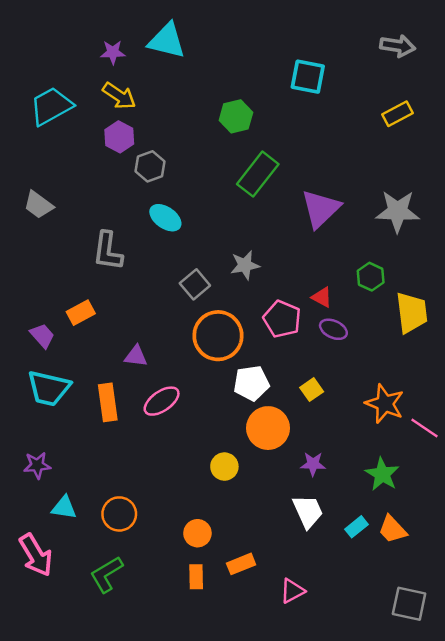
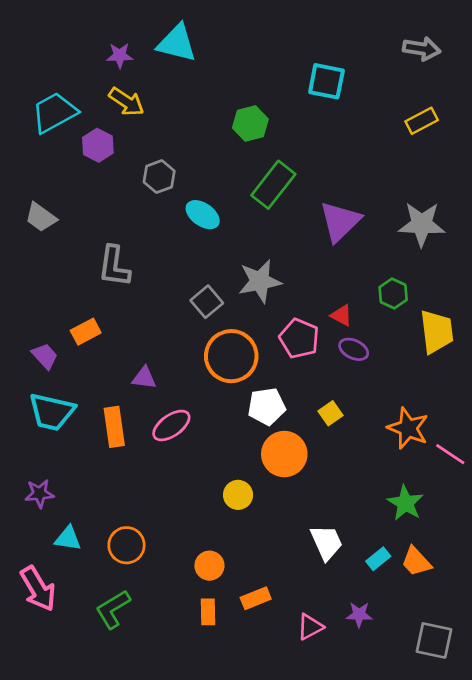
purple hexagon: (119, 137) -> (98, 145), moved
cyan ellipse: (165, 218) -> (203, 215), moved
gray star: (245, 265) -> (260, 281), size x1.4
purple star: (313, 464) -> (359, 615), moved

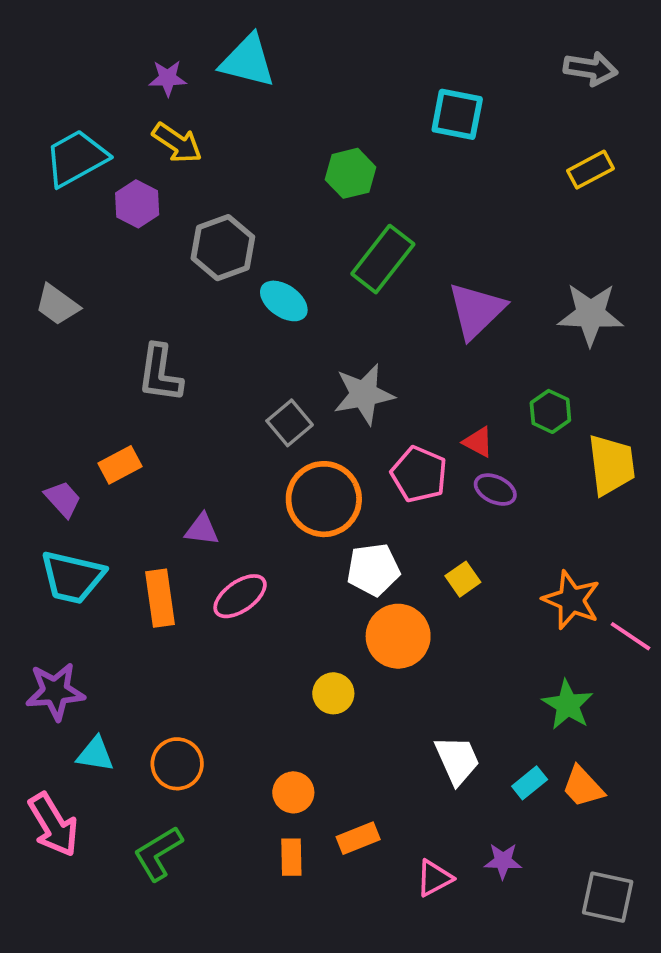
gray hexagon: (159, 177) -> (223, 248), size x1.4
purple star: (39, 494) -> (55, 691), size x1.4

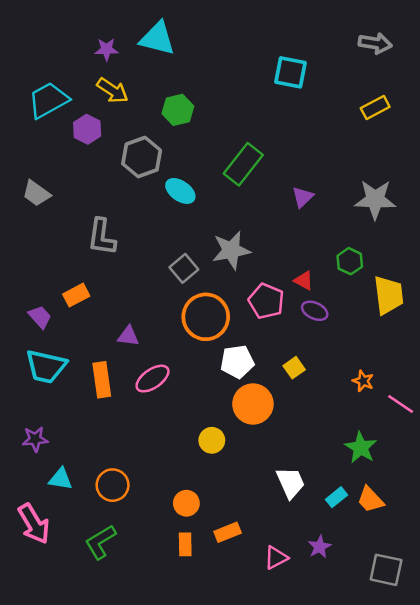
green hexagon: (350, 173) -> (178, 110), moved
purple triangle: (476, 310) -> (303, 197), size x0.6
orange star: (571, 600) -> (363, 381), size x0.6
purple star: (55, 691) -> (35, 439), size x0.7
purple star: (503, 861) -> (320, 547), turned -30

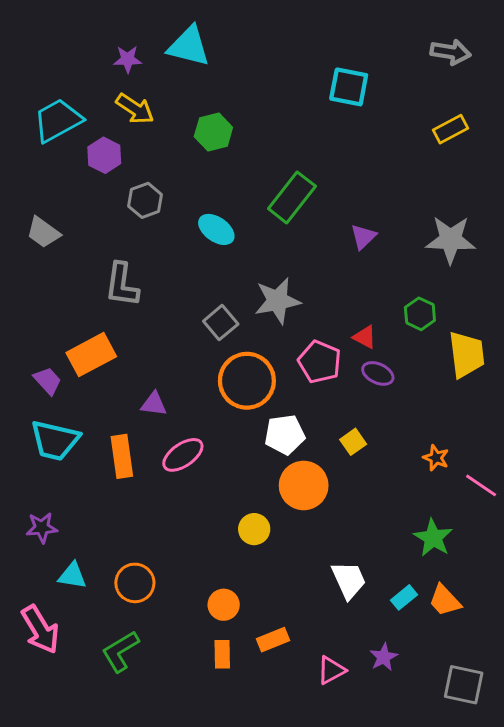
gray hexagon: (142, 157) -> (145, 200), moved, size x0.7
orange rectangle: (76, 295) -> (91, 355), size x1.5

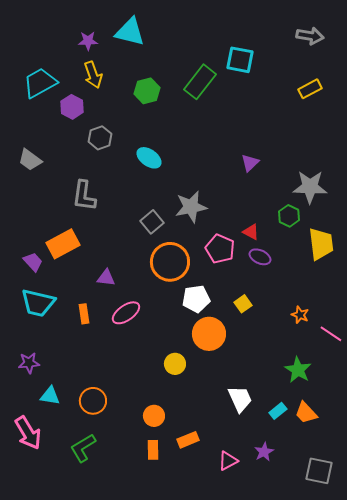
yellow arrow: (135, 109) -> (93, 75), turned 36
green rectangle: (292, 197) -> (200, 82), moved
gray star: (451, 240) -> (310, 187), moved
orange rectangle: (122, 456) -> (84, 314), size x0.7

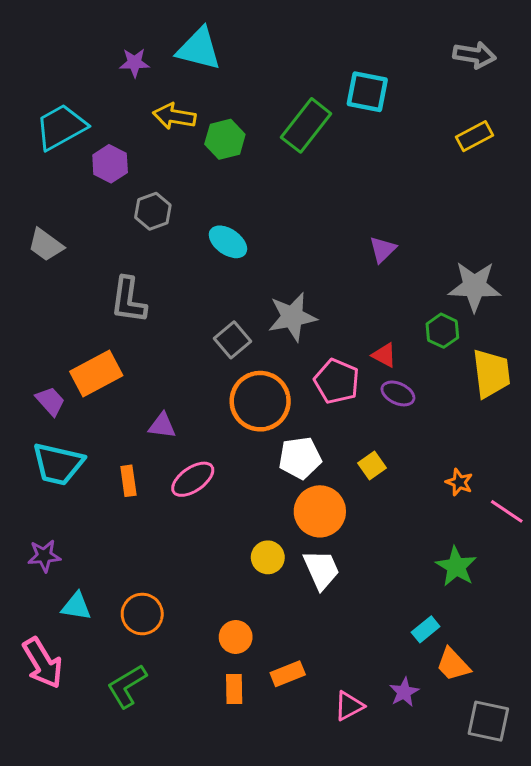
yellow arrow: (93, 75) -> (174, 116), moved, turned 120
white trapezoid: (240, 399) -> (321, 570), moved
orange trapezoid: (306, 413) -> (453, 665), moved

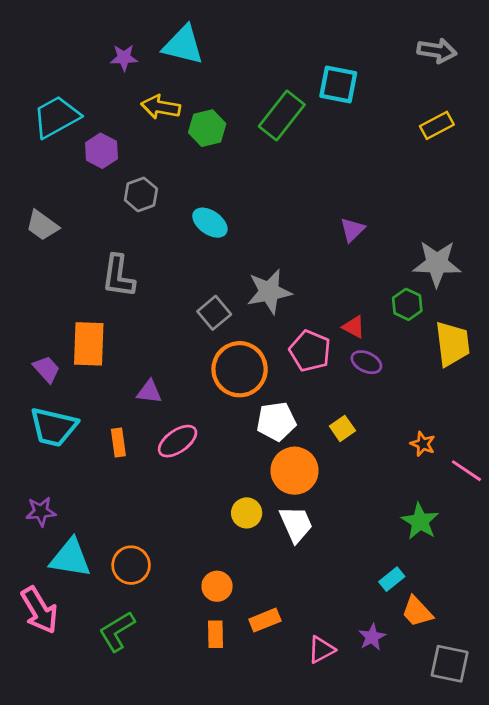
orange rectangle: (96, 374) -> (89, 344), turned -60
cyan triangle: (76, 606) -> (70, 558), size x1.5

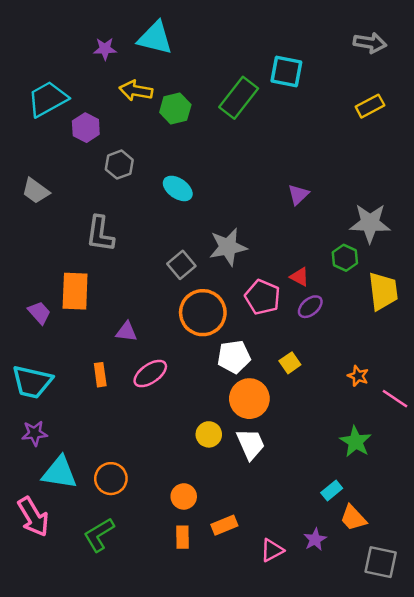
purple ellipse: (366, 362) -> (310, 307), turned -65
cyan trapezoid: (54, 427) -> (32, 382), moved

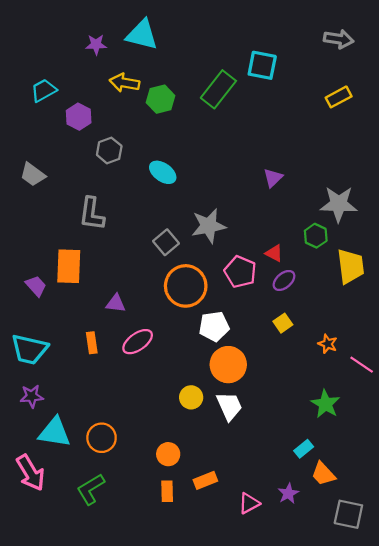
cyan trapezoid: (48, 99) -> (44, 90), size x0.7
yellow square: (290, 363) -> (283, 323), moved

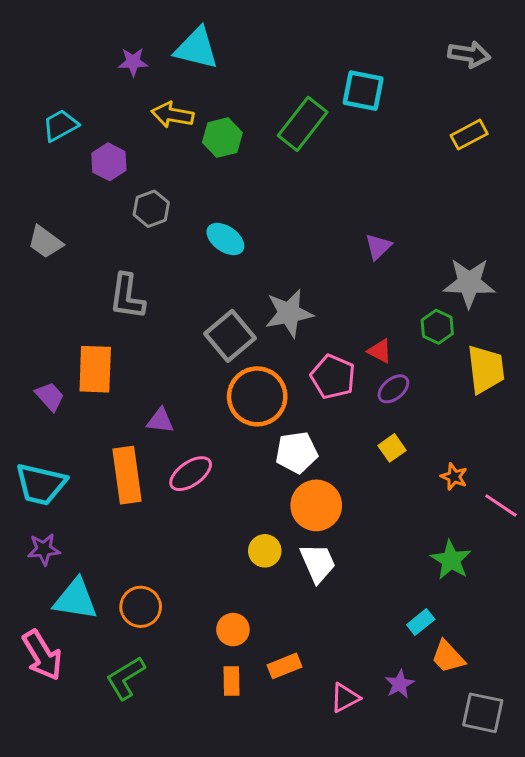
gray square: (166, 242) -> (230, 336), size x1.4
orange rectangle: (92, 343) -> (127, 475), size x1.8

